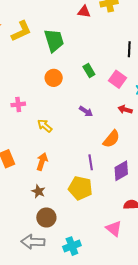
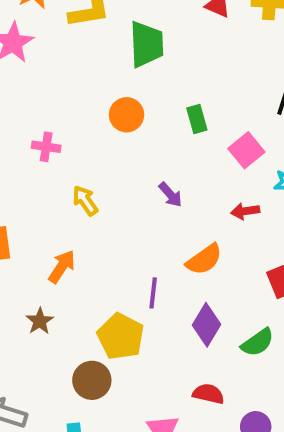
red arrow: (125, 110) -> (245, 211), turned -40
purple diamond: (121, 171) -> (206, 325), turned -45
brown circle: (46, 218) -> (92, 380), moved

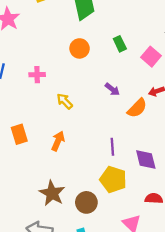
orange semicircle: (204, 260) -> (137, 108), moved
brown star: (40, 321) -> (52, 193), moved, size x1.6
purple diamond: (206, 325) -> (146, 159), turned -35
yellow pentagon: (121, 336) -> (113, 179), moved

